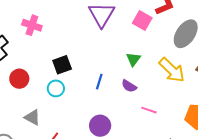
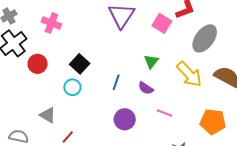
black square: (62, 65) -> (80, 64), turned -30
red circle: (19, 79) -> (38, 64), moved
purple circle: (100, 126) -> (125, 119), moved

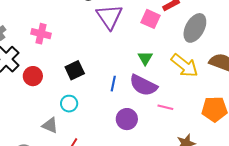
black square: (80, 64) -> (75, 70), turned 30
cyan circle: (72, 87) -> (69, 104), moved
purple semicircle: (146, 88) -> (143, 85), size x1.8

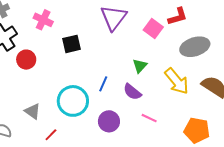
gray ellipse: (195, 28) -> (195, 47), turned 32
black square: (75, 70) -> (71, 44), moved
purple semicircle: (143, 85) -> (132, 92), size x0.7
cyan circle: (69, 104) -> (73, 101), moved, size x1.8

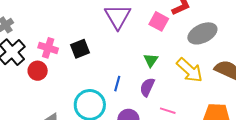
pink cross: (43, 20) -> (48, 48), moved
purple semicircle: (132, 92) -> (147, 87), turned 84

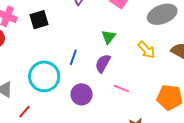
yellow arrow: (190, 70) -> (146, 50), size x0.7

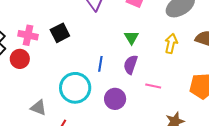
yellow arrow: (146, 50) -> (171, 43), turned -114

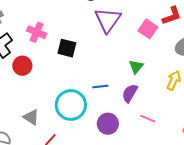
black square: (60, 33) -> (67, 48), turned 30
pink cross: (28, 35) -> (37, 32), moved
blue line: (100, 64) -> (100, 87), turned 63

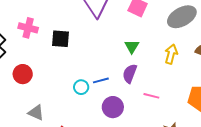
red circle: (22, 66) -> (23, 74), moved
blue line: (100, 87) -> (101, 80), moved
cyan circle: (71, 105) -> (81, 87), moved, size x0.5

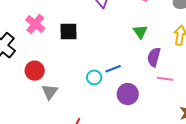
pink cross: (28, 28) -> (35, 24), turned 30
purple semicircle: (130, 74) -> (154, 57), moved
gray triangle: (36, 113) -> (50, 92), moved, turned 48

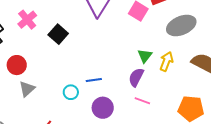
black square: (69, 32) -> (58, 34), turned 30
green triangle: (140, 32) -> (145, 56), moved
cyan circle: (94, 77) -> (71, 92), moved

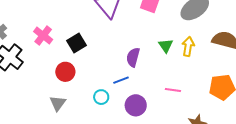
black square: (58, 34) -> (76, 43), turned 30
red circle: (17, 65) -> (65, 72), moved
purple semicircle: (136, 77) -> (133, 57), moved

